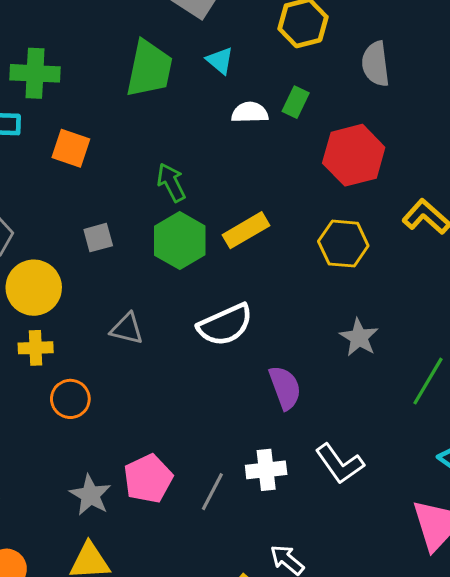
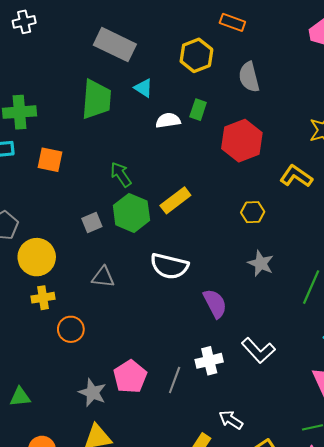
gray square: (98, 238) -> (92, 223), moved
yellow hexagon: (343, 244) -> (253, 212), moved, size x0.7
white semicircle: (225, 325) -> (169, 266), turned 45

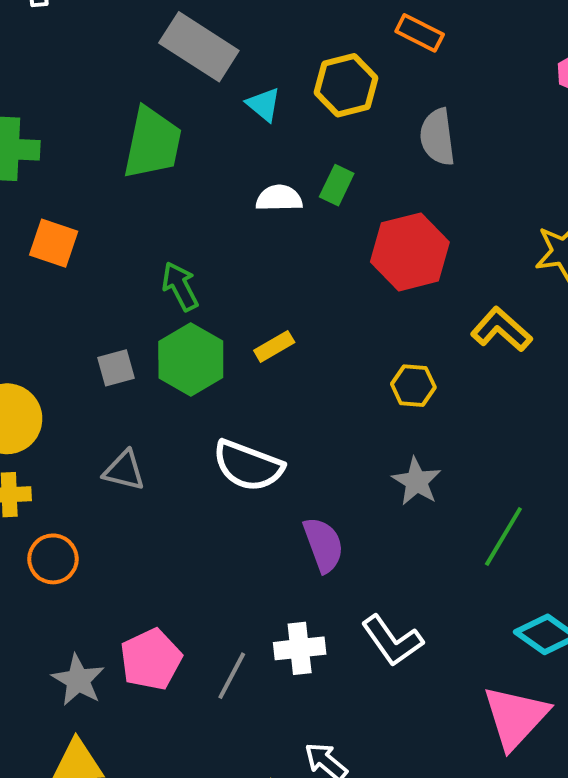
cyan triangle: (143, 88) -> (264, 104), moved
yellow rectangle: (175, 200) -> (274, 346), size x0.7

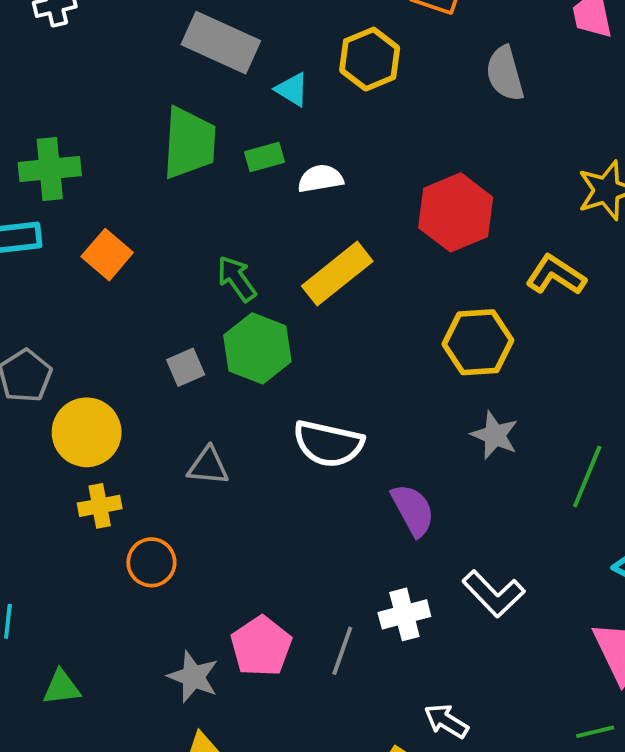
gray semicircle: (437, 137) -> (505, 74), moved
green rectangle: (337, 185) -> (265, 157), moved, turned 57
orange square: (54, 243) -> (107, 255), turned 30
yellow rectangle: (274, 346) -> (337, 274), moved, size x1.8
yellow hexagon: (413, 386) -> (478, 342), size x1.6

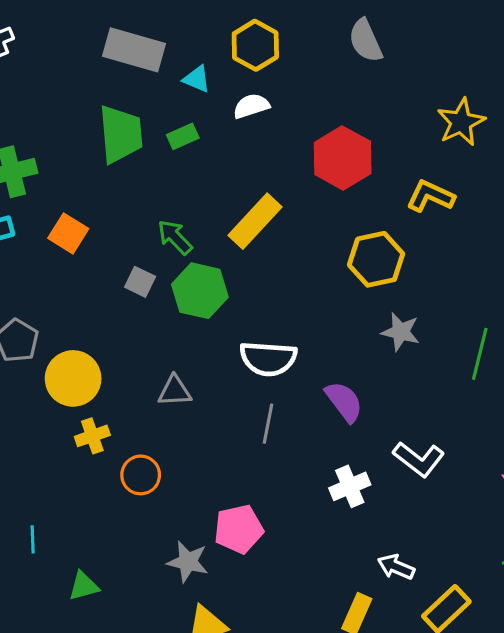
white semicircle: (320, 179) -> (251, 106), moved
gray square: (186, 367) -> (140, 282), moved, turned -32
pink pentagon: (261, 646) -> (239, 529), turned 30
gray line: (342, 651) -> (268, 424), moved

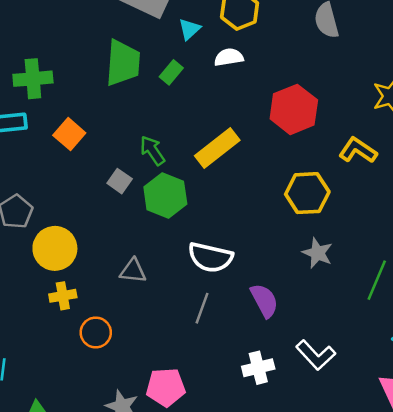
cyan triangle: (197, 79) -> (189, 29), turned 45
green rectangle: (183, 136) -> (171, 72), turned -35

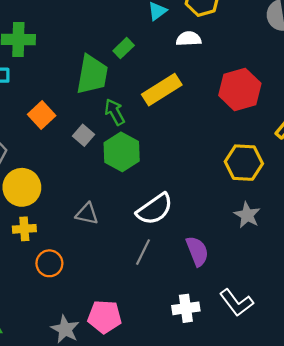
green trapezoid: (123, 63) -> (92, 75), moved
green rectangle: (171, 72) -> (124, 48), moved
orange square: (69, 134) -> (42, 115), moved
yellow rectangle: (217, 148) -> (162, 90), moved
white semicircle: (210, 257) -> (155, 209), turned -54

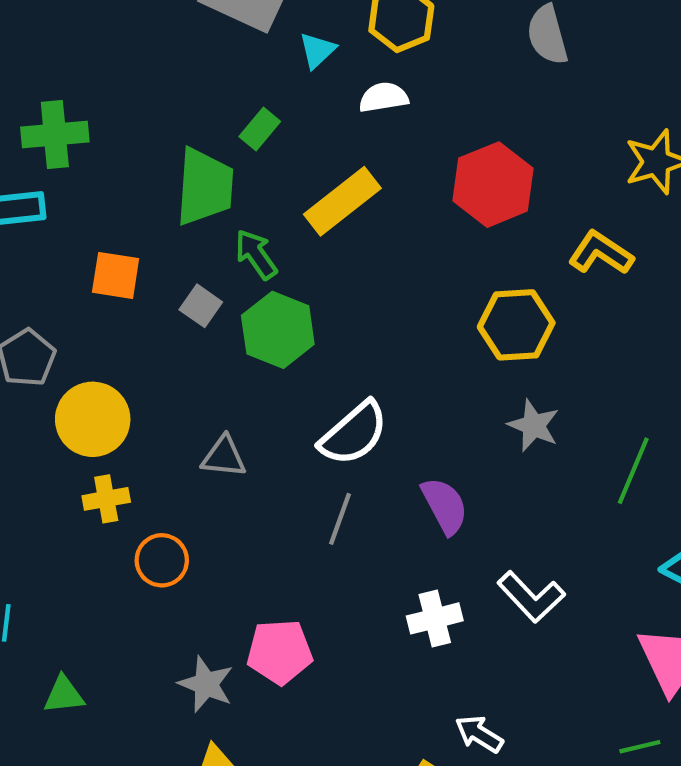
orange square: (42, 115) -> (116, 275), turned -32

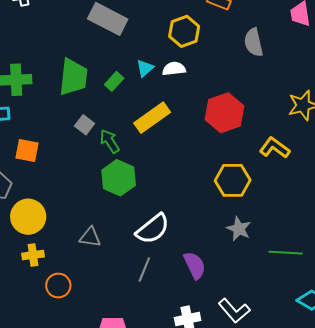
cyan triangle: (317, 50) -> (145, 68), moved
green trapezoid: (205, 187) -> (73, 77), moved
orange square: (116, 275) -> (27, 150), moved
gray square: (201, 306) -> (85, 125), moved
green line: (633, 471) -> (286, 253), turned 68

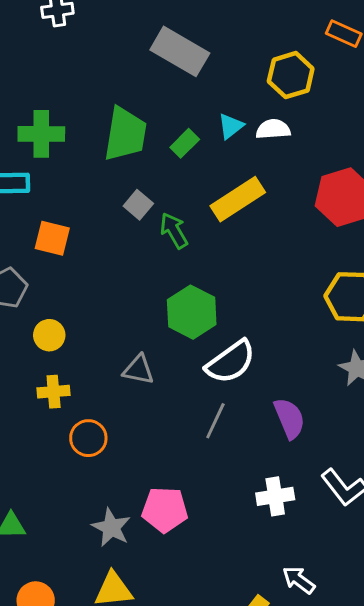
green hexagon: (119, 178) -> (192, 312), moved
yellow circle: (28, 217) -> (49, 335), size x0.6

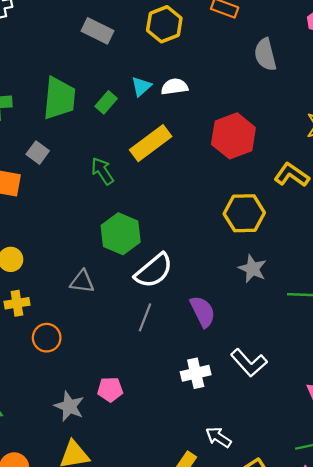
gray rectangle: (180, 51) -> (97, 31), size x0.7
yellow hexagon: (291, 75) -> (164, 24), moved
gray square: (138, 205) -> (38, 153), moved
pink pentagon: (165, 510) -> (110, 389), size x0.7

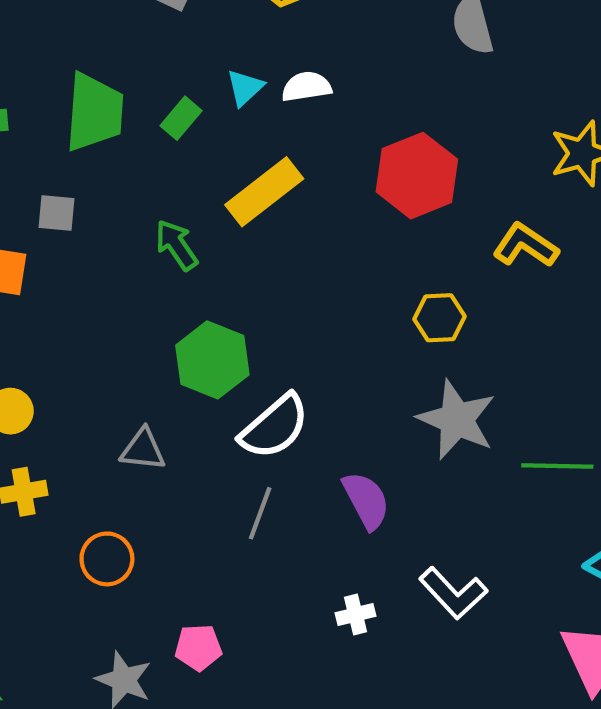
gray square: (38, 153) -> (56, 213), turned -30
yellow hexagon: (244, 213) -> (440, 318), size x0.7
gray star: (252, 269) -> (457, 420), size x1.5
orange circle: (47, 338) -> (107, 559), moved
white cross: (196, 373) -> (356, 614), size x0.7

